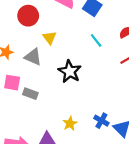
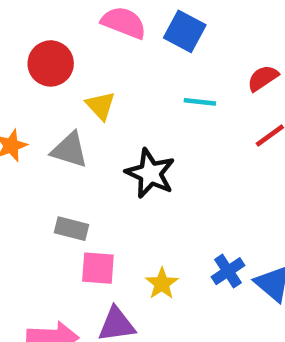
cyan line: (96, 40) -> (200, 102), turned -40
pink square: (12, 83) -> (98, 268), moved
blue cross: (101, 121) -> (228, 271), turned 32

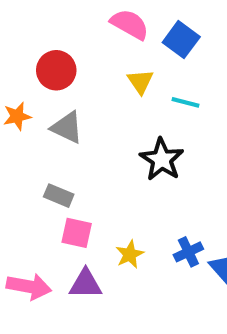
red circle: (51, 63) -> (56, 70), moved
yellow triangle: (101, 106) -> (140, 81), moved
black star: (150, 173) -> (162, 159), moved

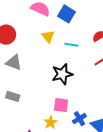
black star: (162, 159) -> (62, 74), turned 30
pink square: (77, 233) -> (61, 105), moved

